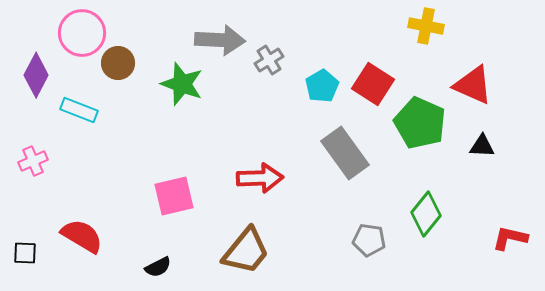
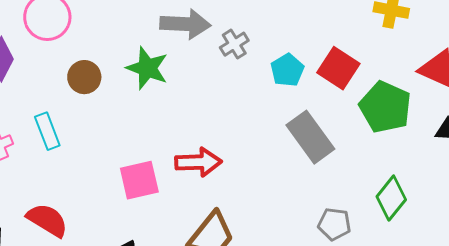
brown circle: (118, 63) -> (84, 77), moved
cyan rectangle: (79, 110) -> (47, 131), moved, turned 48
red arrow: (260, 178) -> (198, 162), moved

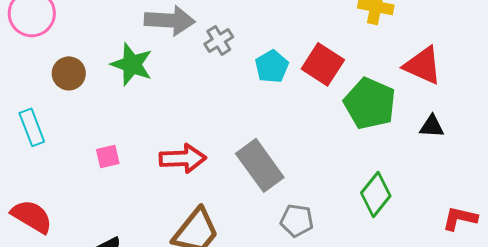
gray rectangle: (310, 137) -> (260, 165), moved
pink square: (139, 180) -> (108, 156), moved, size x0.6
gray pentagon: (334, 224) -> (297, 220), moved

